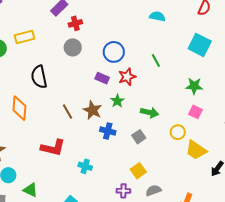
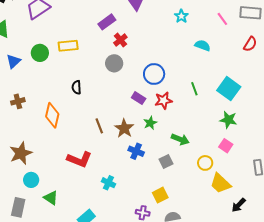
red cross: (75, 23) -> (120, 40), turned -32
cyan square: (200, 45) -> (229, 89), moved
black semicircle: (39, 77) -> (76, 87), size x0.6

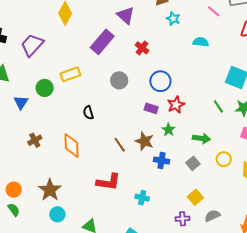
purple rectangle: (107, 22) -> (102, 42), size x1.4
red cross: (120, 40) -> (142, 48), moved
green line: (194, 89) -> (218, 106), moved
yellow circle: (205, 163) -> (224, 159), moved
cyan circle: (31, 180) -> (57, 214), moved

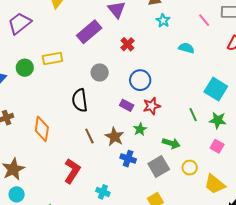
black semicircle: (88, 113) -> (80, 100), moved, size x1.6
gray square: (193, 163) -> (159, 167), size x1.5
red L-shape: (108, 182) -> (72, 171), turned -75

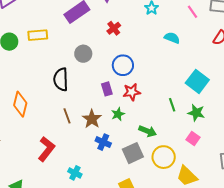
purple rectangle: (127, 105) -> (107, 89), turned 40
yellow circle: (190, 168) -> (164, 157), size x1.5

